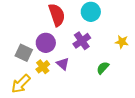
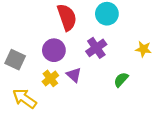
gray square: (24, 53) -> (15, 60), moved
yellow arrow: (21, 84) -> (25, 98), turned 80

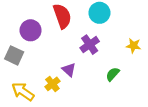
purple circle: (54, 50) -> (31, 30), moved
yellow cross: (50, 78) -> (52, 84), moved

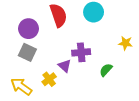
purple cross: (90, 45) -> (81, 52), moved, turned 30
gray square: (14, 55) -> (27, 52), moved

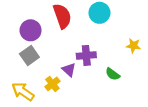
gray square: (27, 52) -> (29, 55), turned 30
green semicircle: (106, 70) -> (113, 74), turned -96

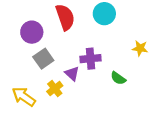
gray square: (29, 55) -> (43, 59), moved

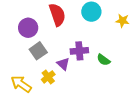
yellow star: (140, 48) -> (123, 21), moved
green semicircle: (118, 78) -> (103, 60), moved

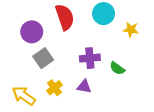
yellow star: (123, 21) -> (131, 30), moved
purple triangle: (63, 64) -> (84, 87), moved, turned -32

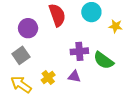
gray square: (43, 58) -> (21, 55), moved
green semicircle: (117, 68) -> (104, 60), size x1.5

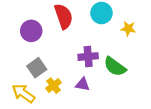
gray square: (21, 55) -> (37, 68), moved

